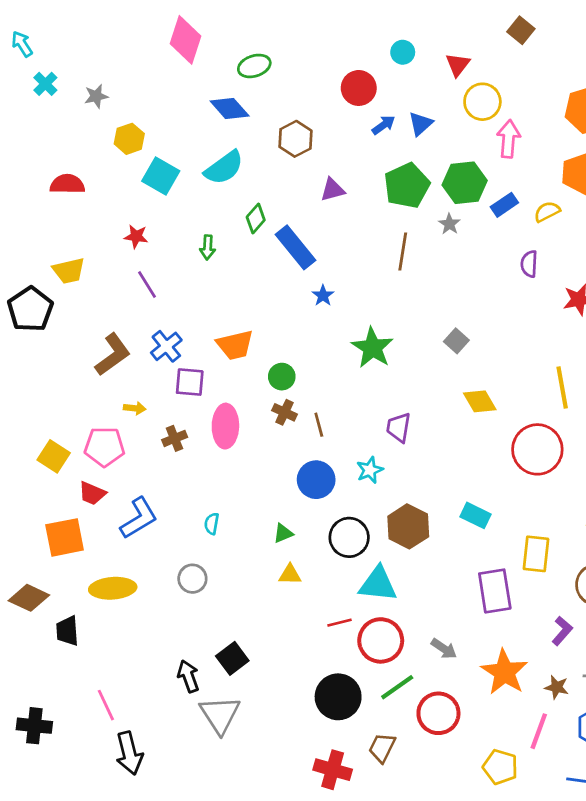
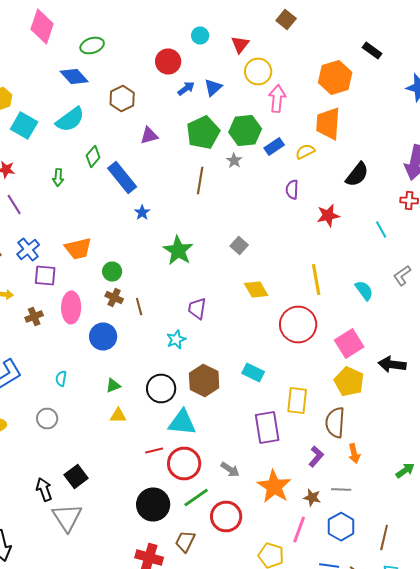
blue circle: (316, 480) -> (103, 336), moved

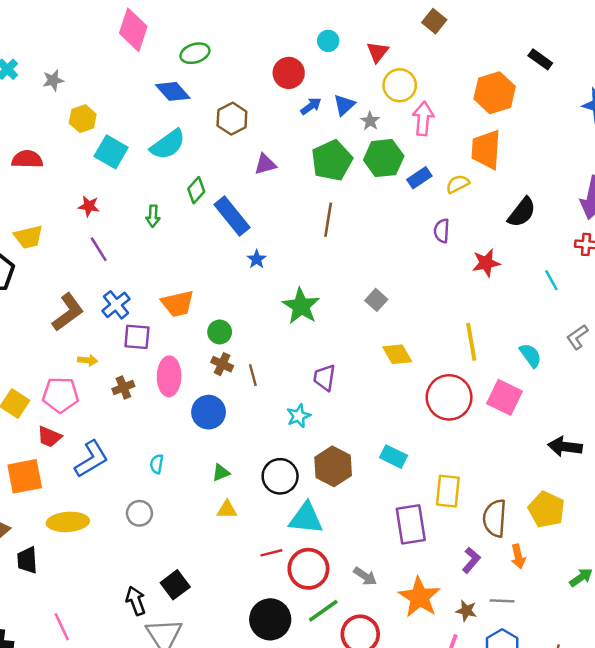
gray star: (234, 160) -> (370, 121), moved
pink square: (349, 344) -> (505, 397), moved, turned -32
yellow pentagon: (349, 382) -> (546, 510), moved

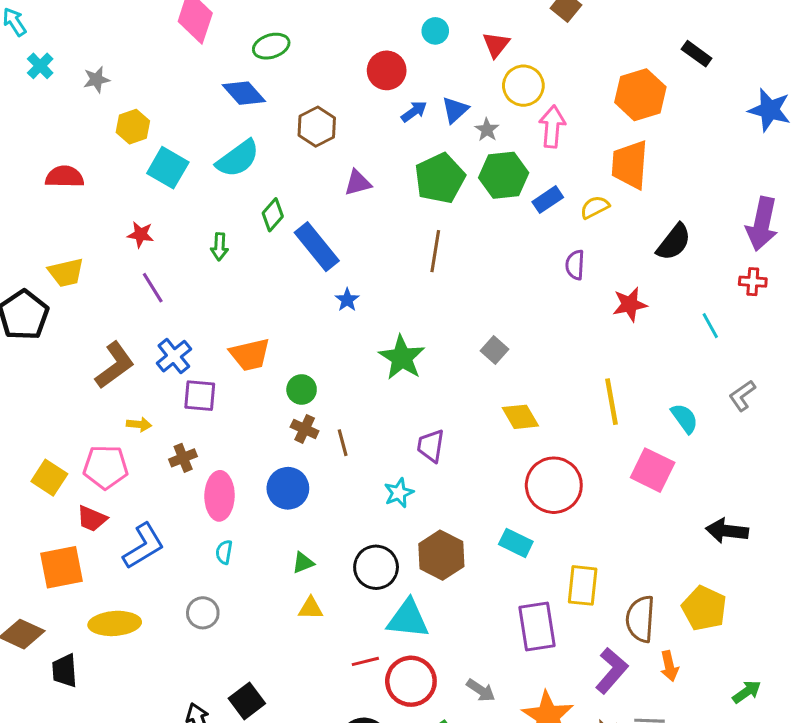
pink ellipse: (169, 376) -> (220, 496), moved
red circle: (449, 397) -> (554, 485), moved
purple L-shape: (471, 560) -> (612, 671), size x1.4

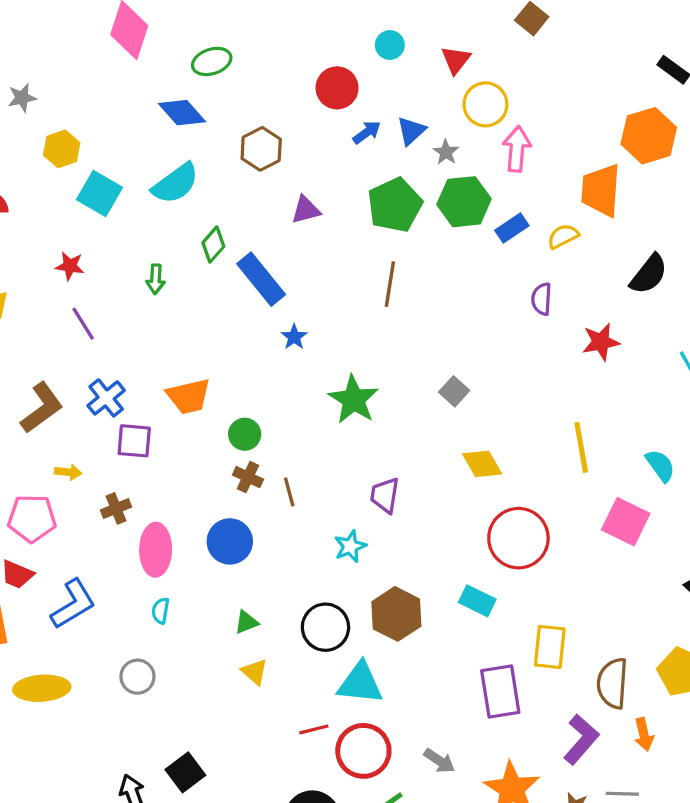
orange hexagon: (640, 95) -> (649, 136), moved
yellow triangle: (311, 608) -> (255, 672), turned 40

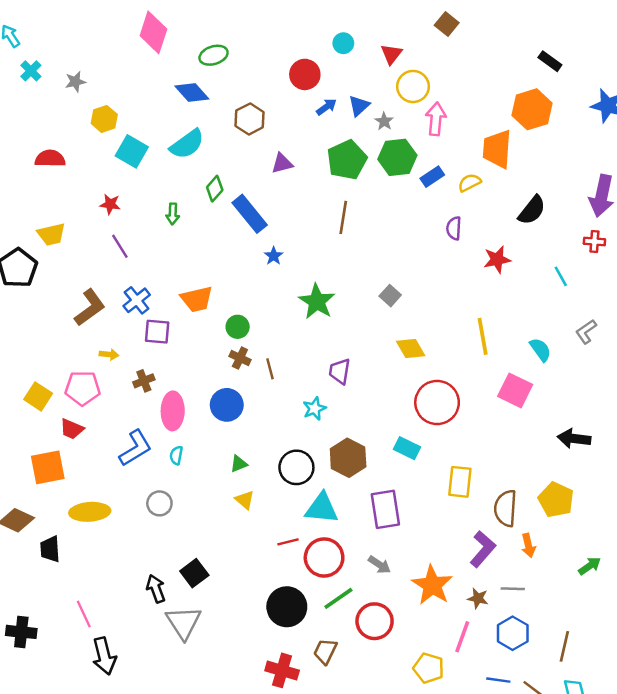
blue L-shape: (73, 604) -> (135, 448), moved
purple rectangle: (500, 692) -> (385, 509), moved

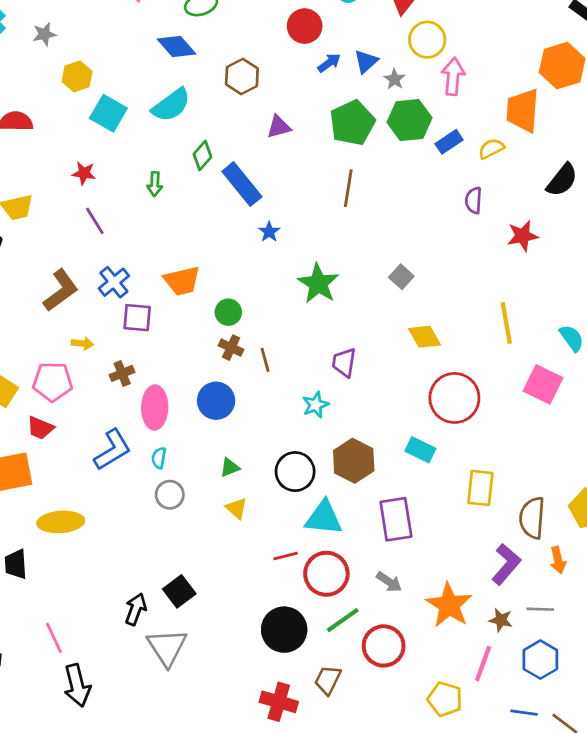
gray circle: (159, 503) -> (170, 495), moved
black arrow: (156, 589) -> (136, 609), turned 40

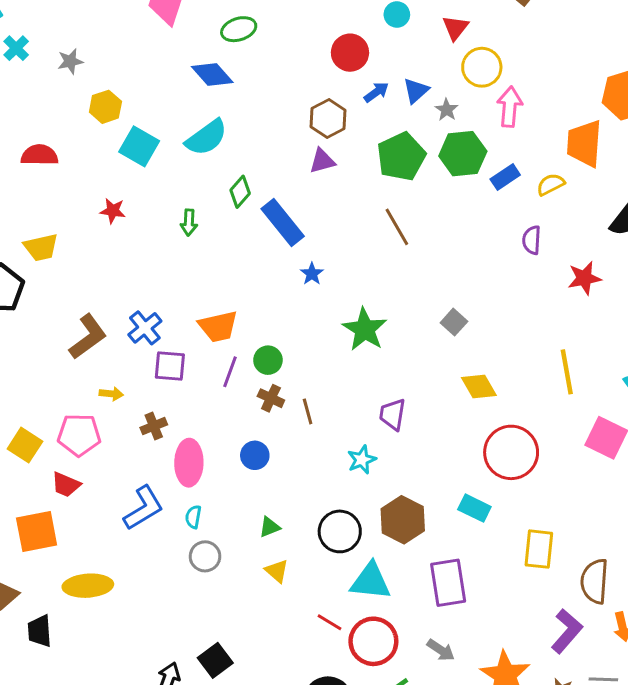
brown hexagon: (242, 76) -> (328, 118), moved
brown line: (348, 188) -> (397, 227), turned -39
purple line: (95, 221) -> (230, 372), moved, turned 52
blue circle: (216, 401) -> (255, 455), size x0.7
red line: (286, 556) -> (329, 622), turned 45

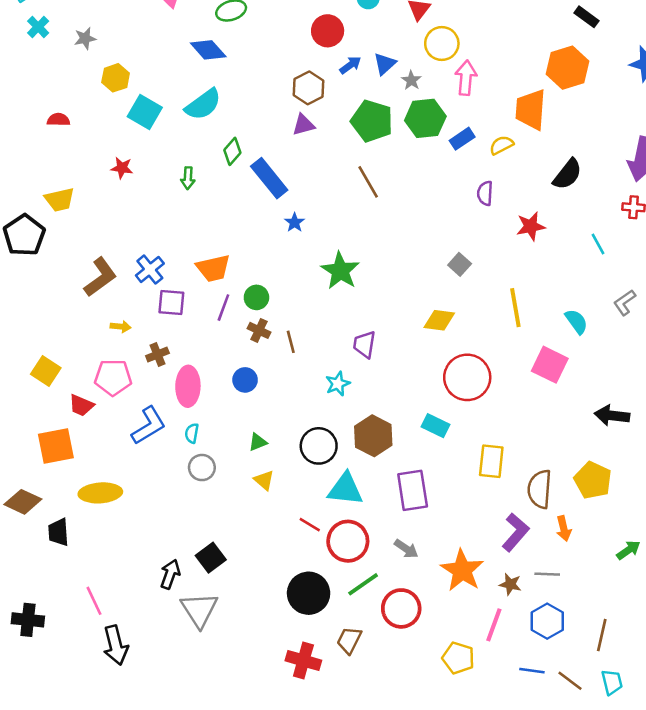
red semicircle: (40, 155) -> (58, 120), size x0.7
green pentagon: (401, 157) -> (372, 121), turned -30
gray square: (454, 322) -> (460, 264), moved
yellow diamond: (479, 386) -> (439, 320), turned -52
pink pentagon: (79, 435) -> (113, 377), moved

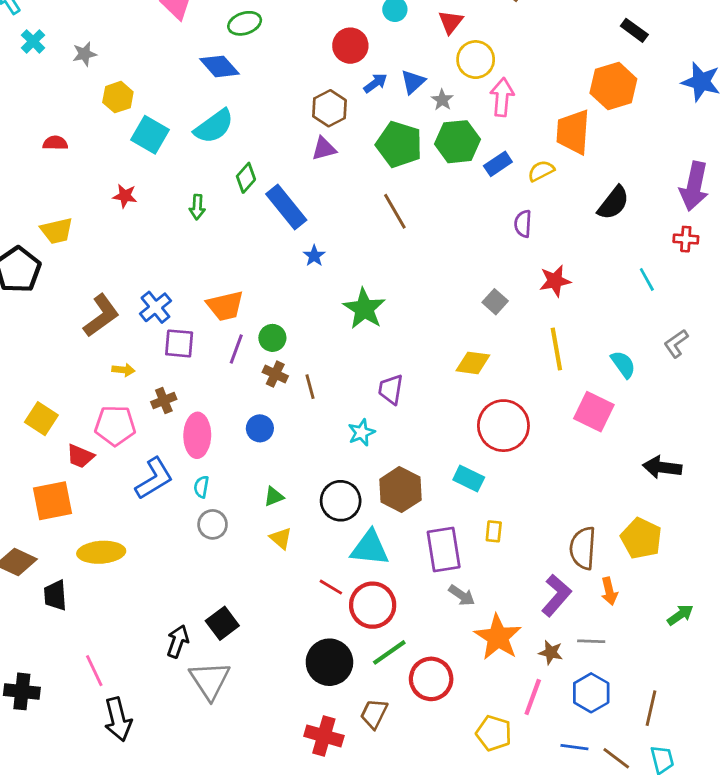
red star: (531, 226) -> (555, 281), moved
yellow rectangle: (491, 461) -> (494, 531), moved, size x0.6
gray arrow: (406, 549) -> (462, 595), moved

